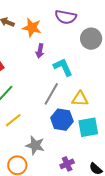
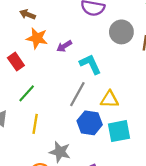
orange star: (32, 28) -> (37, 38), moved
purple arrow: (40, 51) -> (64, 46), turned 48
yellow line: (13, 120) -> (35, 124), turned -42

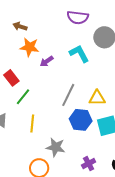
purple arrow: (64, 46) -> (47, 61), moved
red rectangle: (16, 62) -> (11, 78), moved
cyan L-shape: (90, 64) -> (79, 54), moved

